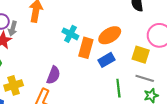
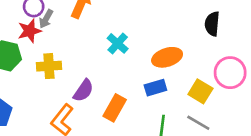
orange rectangle: (86, 48) -> (115, 108), moved
yellow cross: (14, 85) -> (49, 66), moved

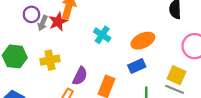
red star: (30, 31) -> (58, 22), moved
yellow square: (200, 91) -> (177, 75), moved

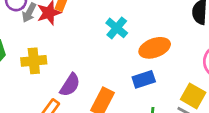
cyan cross: (102, 35) -> (117, 28), moved

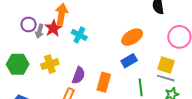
cyan cross: (117, 28) -> (79, 35), moved

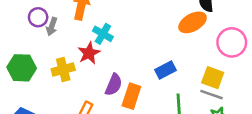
red star: (53, 28) -> (89, 53), moved
orange ellipse: (132, 37) -> (193, 22), moved
purple semicircle: (79, 75) -> (114, 85), moved

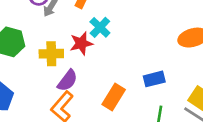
purple semicircle: (114, 85) -> (68, 80), moved

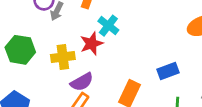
purple semicircle: (68, 80) -> (82, 82), turned 30

